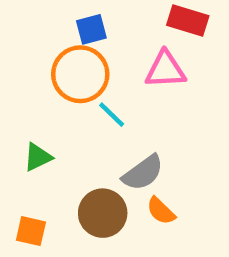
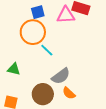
pink triangle: (165, 70) -> (66, 15), moved
green triangle: (38, 157) -> (14, 69), turned 40

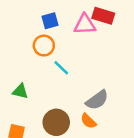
orange circle: (33, 32) -> (44, 46), size x0.7
gray semicircle: (61, 76) -> (97, 100), moved

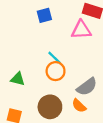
pink triangle: (85, 24) -> (81, 30), moved
orange circle: (44, 46) -> (56, 71), moved

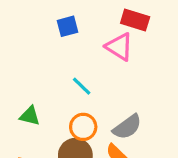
pink triangle: (81, 30) -> (119, 47), turned 35
orange circle: (56, 71) -> (83, 127), moved

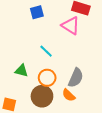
green triangle: (30, 116) -> (22, 71), moved
gray semicircle: (127, 127) -> (76, 78), turned -30

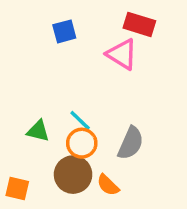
cyan line: (46, 51) -> (80, 120), moved
orange semicircle: (69, 95) -> (108, 185), moved

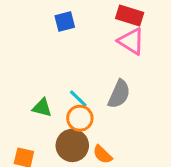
pink triangle: (122, 54) -> (131, 41), moved
gray semicircle: (131, 143) -> (119, 94), moved

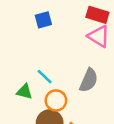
cyan line: (78, 99) -> (45, 77), moved

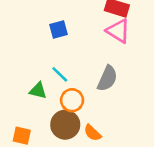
blue square: (43, 20) -> (58, 30), moved

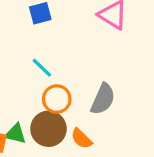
gray semicircle: (107, 78) -> (103, 99), moved
green triangle: (38, 91) -> (16, 134), moved

